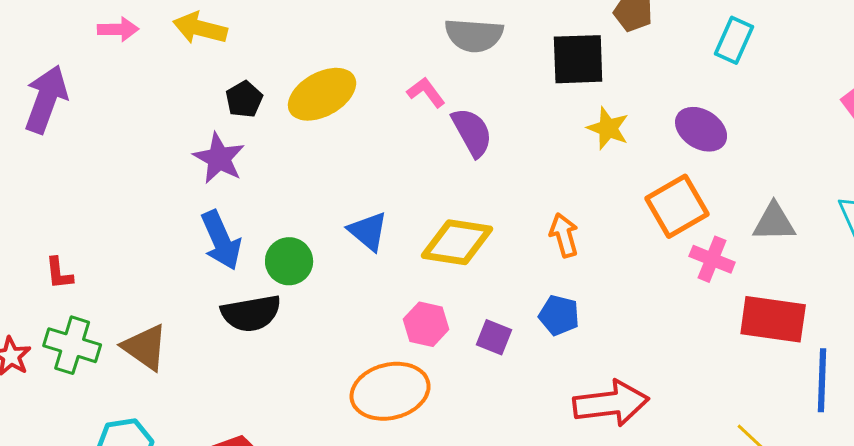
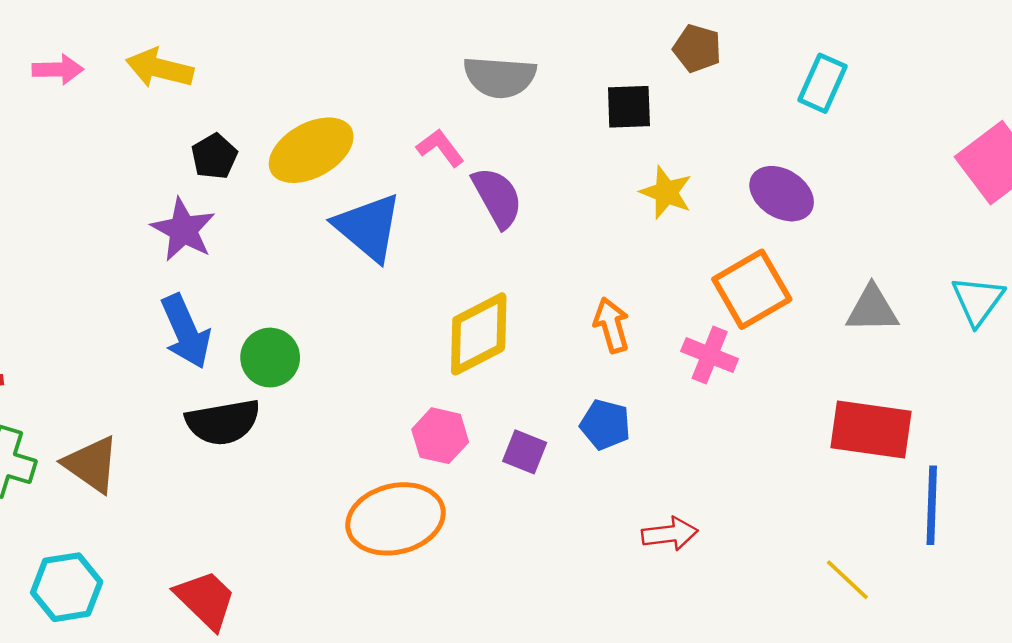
black square: (578, 59) -> (629, 107), size x0.7
blue triangle: (368, 231) -> (368, 227), moved, size x1.4
yellow diamond: (457, 242) -> (479, 334), turned -36
pink cross: (712, 259) -> (710, 355), moved
red arrow: (611, 403) -> (670, 534), size x0.6

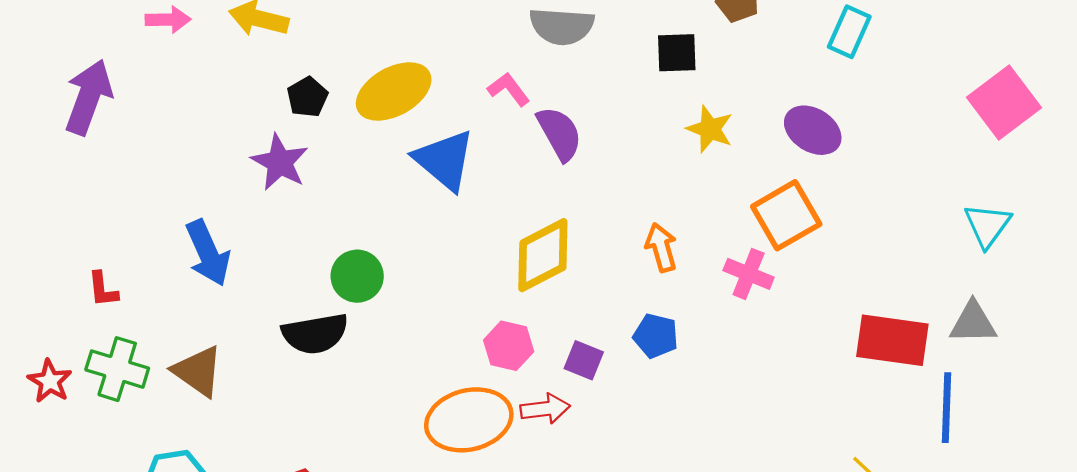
gray triangle: (872, 309) -> (973, 323), moved
blue arrow: (186, 331) -> (208, 253), moved
red arrow: (670, 534) -> (545, 409), moved

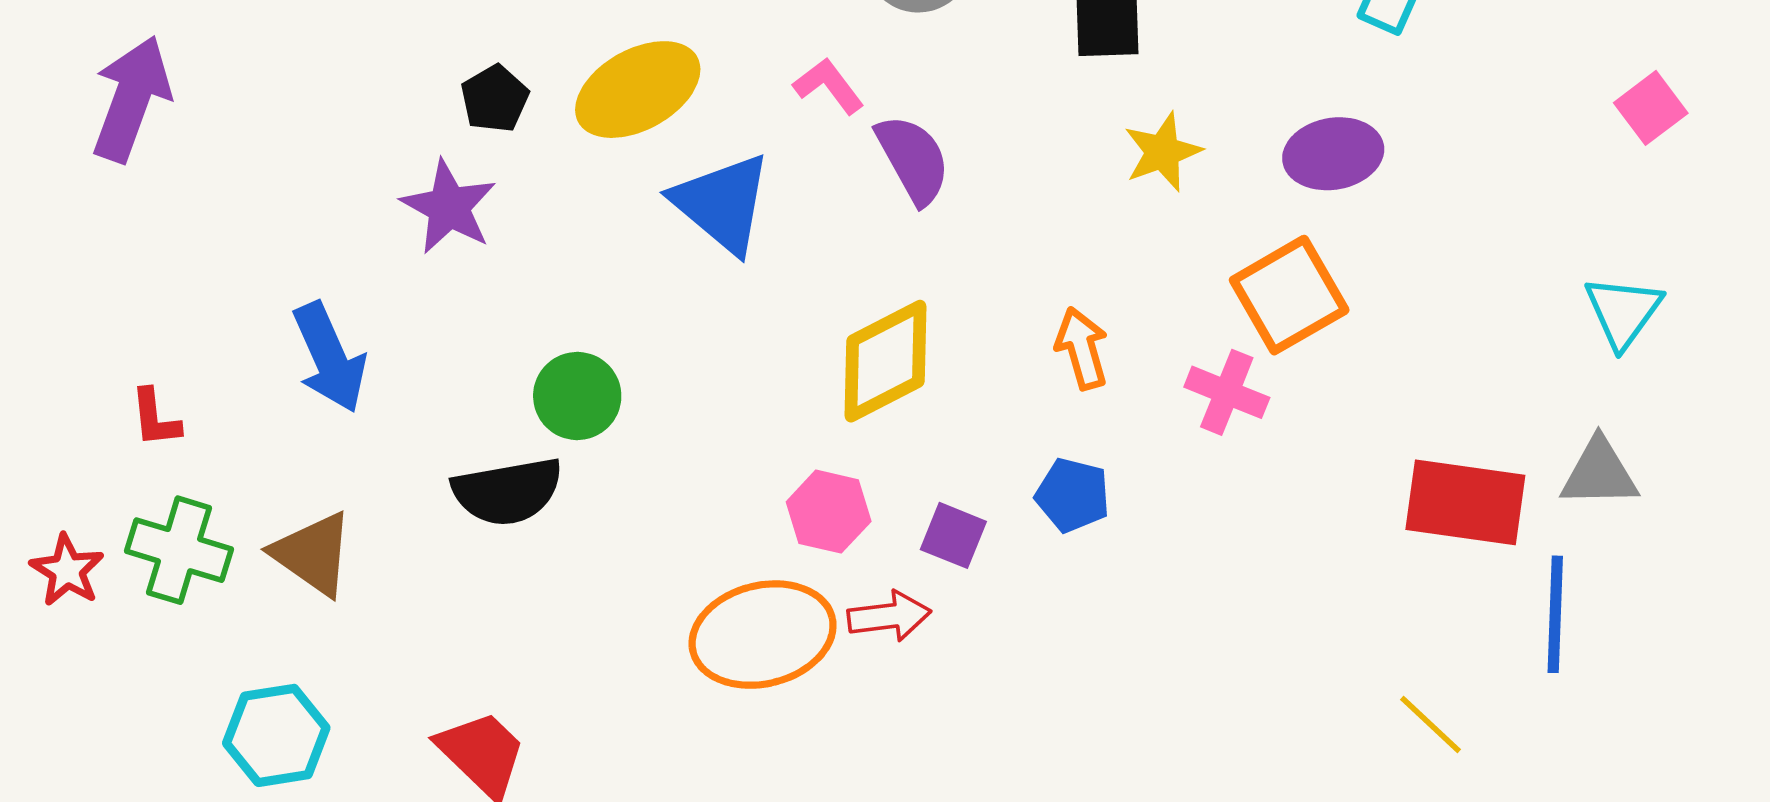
pink square: (1004, 103) -> (1651, 108), size x0.6
yellow star: (710, 129) -> (1163, 152), turned 30
purple ellipse: (813, 130) -> (1333, 154), turned -42

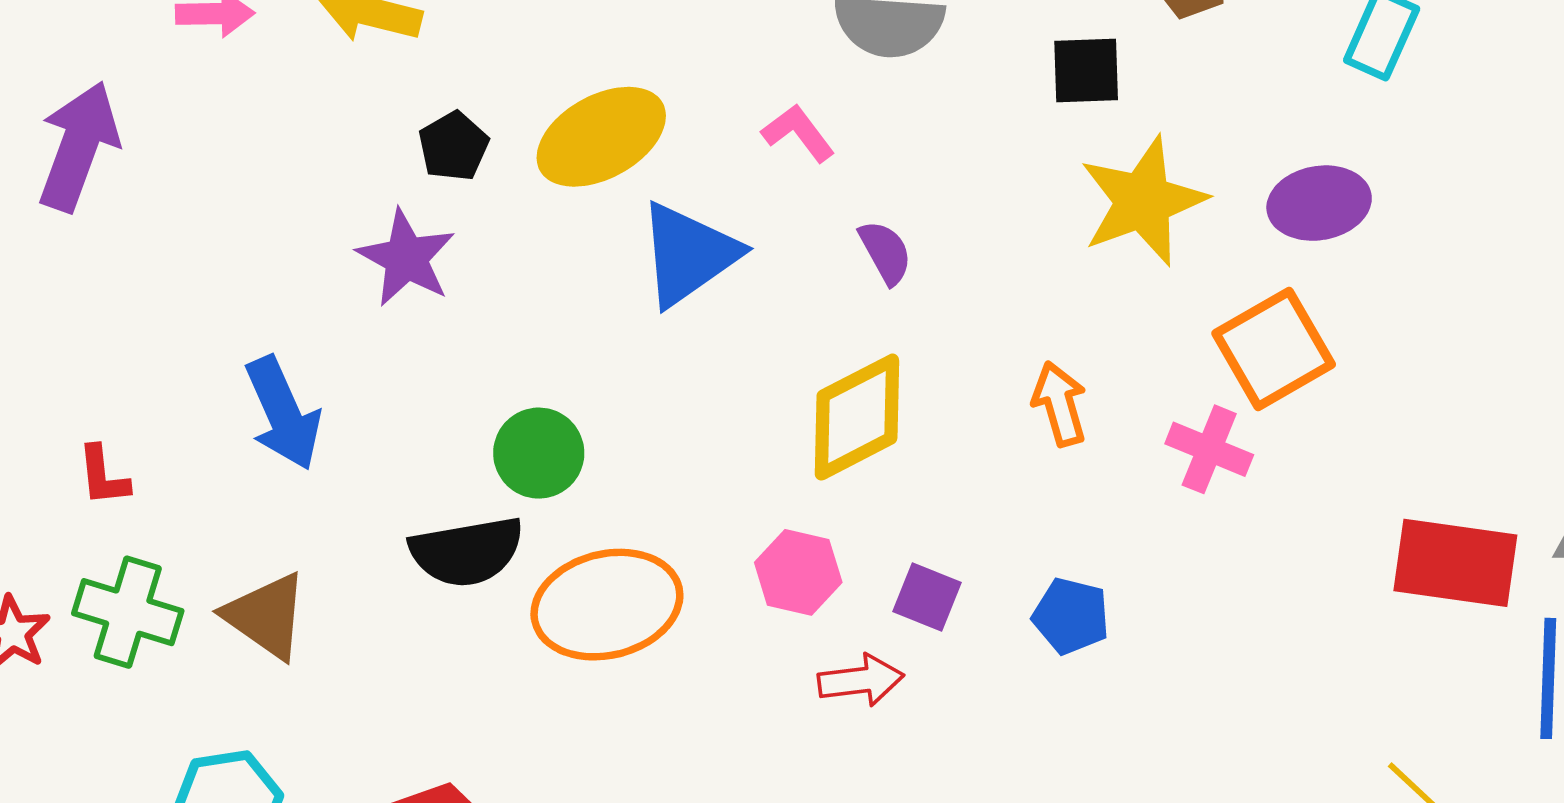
yellow star: (1163, 152) -> (1143, 201), size x1.6
purple semicircle: (913, 159) -> (885, 252), moved, size x0.7
blue triangle: (722, 203) -> (688, 254), turned 45
blue pentagon: (1073, 495) -> (1071, 616), moved
orange ellipse: (763, 635) -> (607, 605), moved

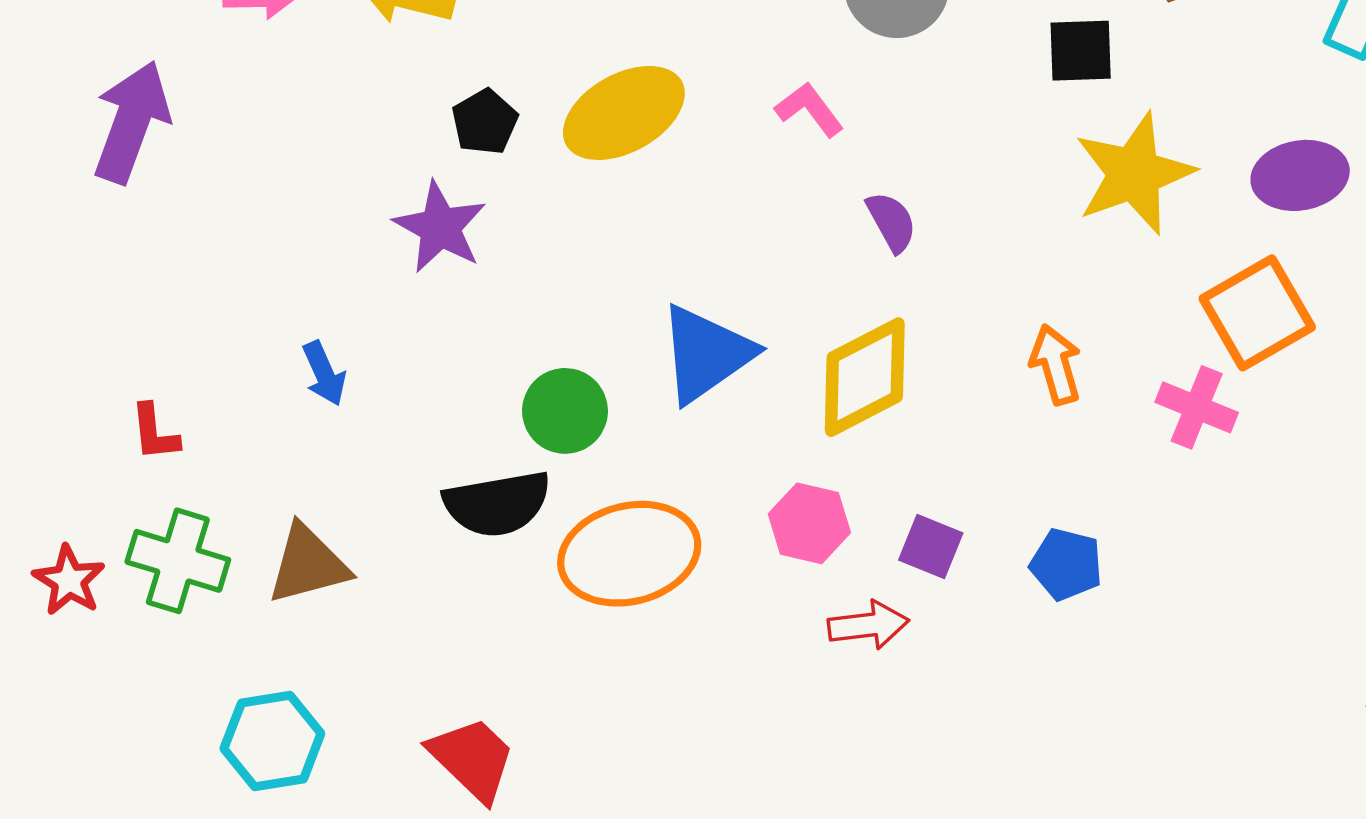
blue triangle: (688, 254) -> (706, 354), moved
blue arrow: (283, 413) -> (324, 373), size x0.6
brown triangle: (266, 616) -> (308, 564), turned -50

